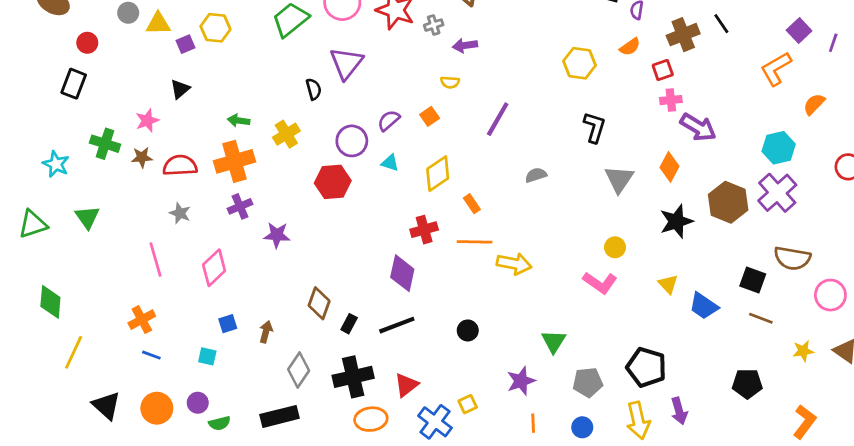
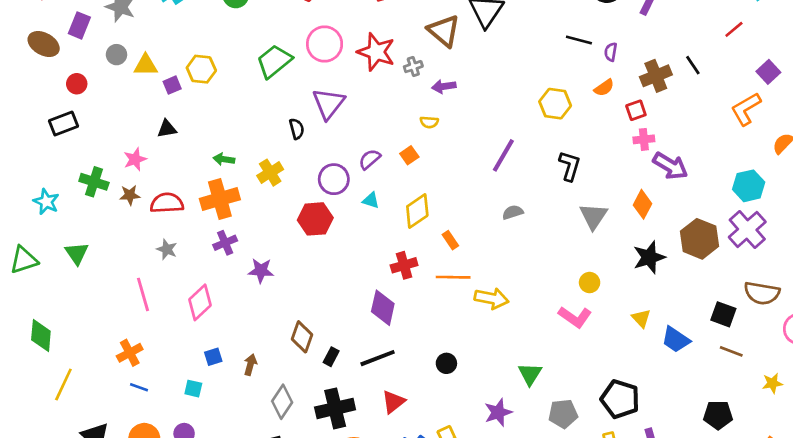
black rectangle: (74, 84) -> (63, 124), turned 48
black triangle: (180, 89) -> (167, 129), turned 30
purple line: (498, 119) -> (503, 155), moved
red triangle: (406, 385) -> (393, 402), moved

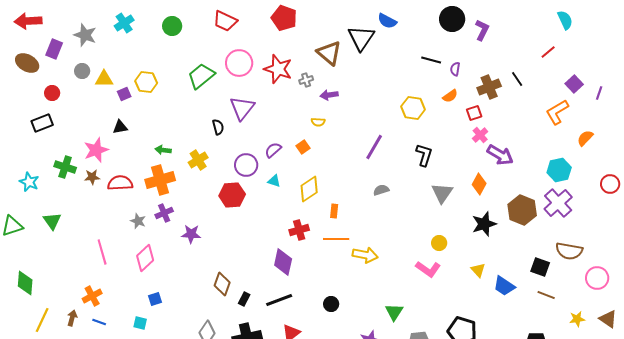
pink cross: (644, 139) -> (480, 135), turned -35
pink star: (135, 159) -> (96, 150), size x1.4
orange rectangle: (450, 240) -> (334, 211), turned 40
gray star: (167, 249) -> (138, 221), moved
brown arrow: (250, 365) -> (72, 318), moved

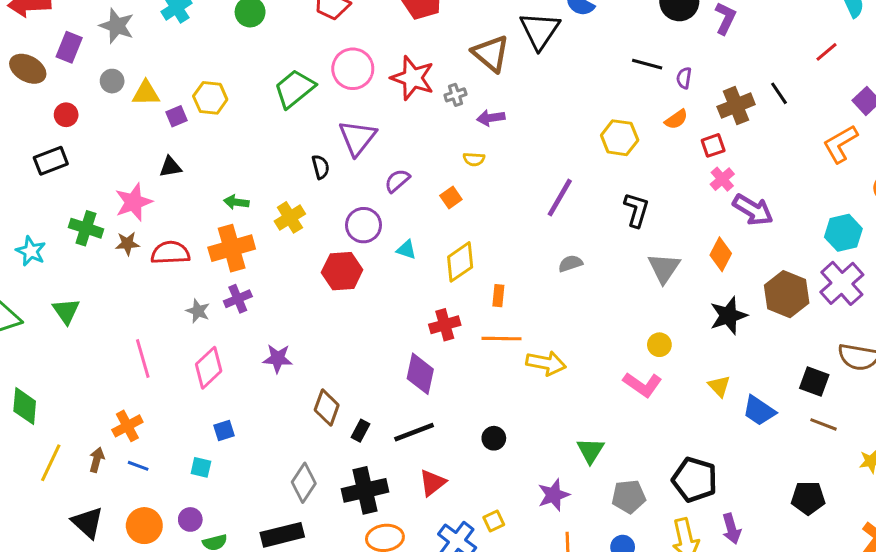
purple semicircle: (273, 150) -> (397, 181), moved
purple star: (191, 234) -> (278, 359), moved

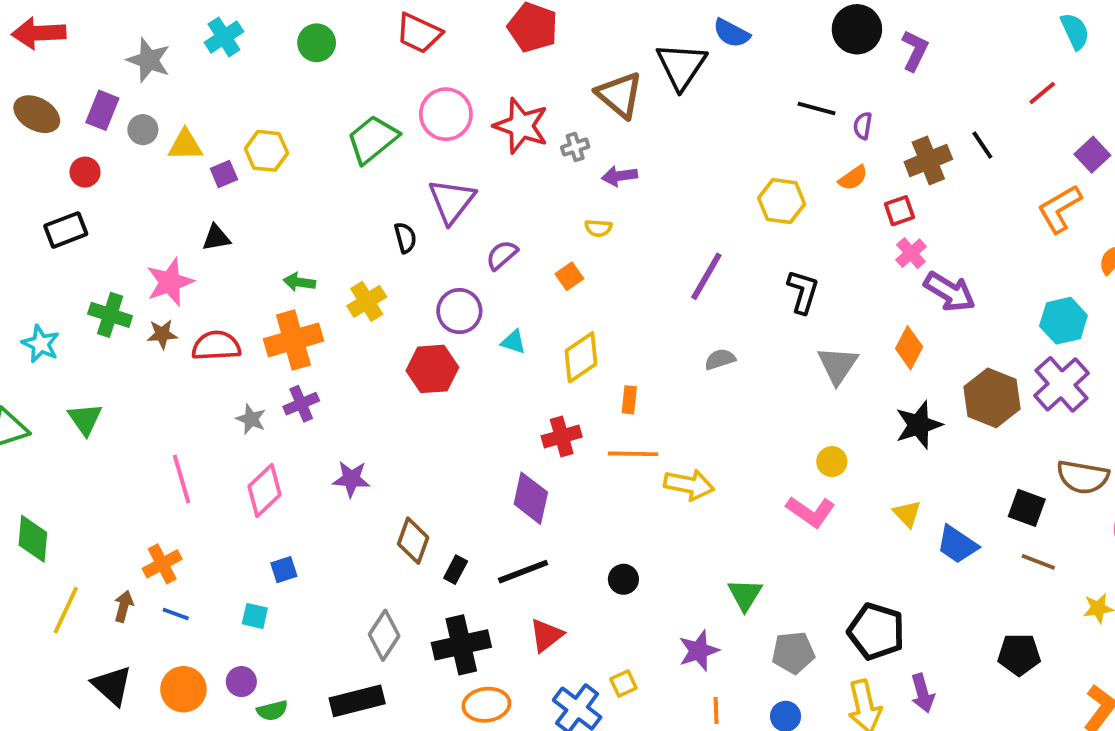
purple rectangle: (69, 47) -> (102, 110), moved

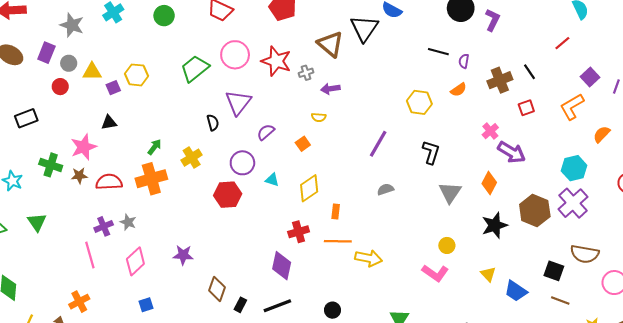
red circle: (85, 172) -> (60, 87), moved
red square: (899, 211) -> (526, 108), moved
green arrow: (299, 282) -> (155, 147), turned 119
purple cross: (301, 404) -> (104, 226), moved

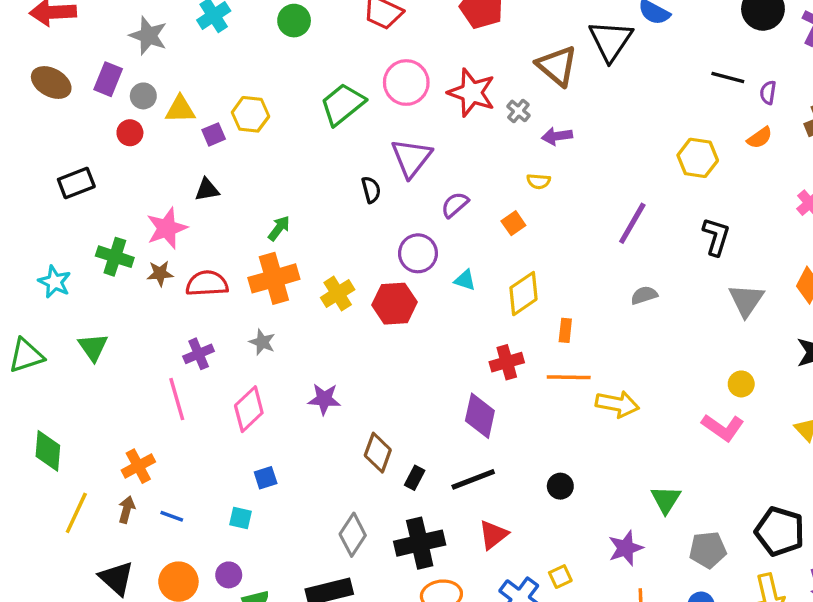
gray cross: (306, 73) -> (518, 111), turned -32
yellow cross: (192, 158) -> (338, 294), moved
gray star: (128, 222) -> (262, 342), moved
orange cross: (79, 302) -> (138, 466), moved

